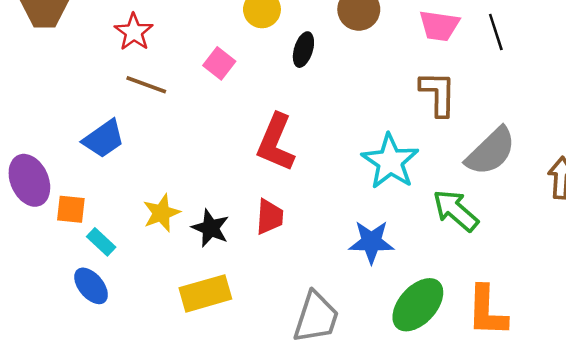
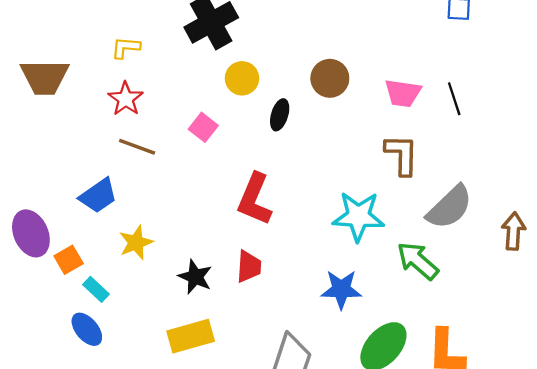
cyan star: (390, 161) -> (358, 216), turned -30
orange square: (71, 209) -> (69, 260), turned -36
yellow star: (161, 213) -> (136, 243), moved

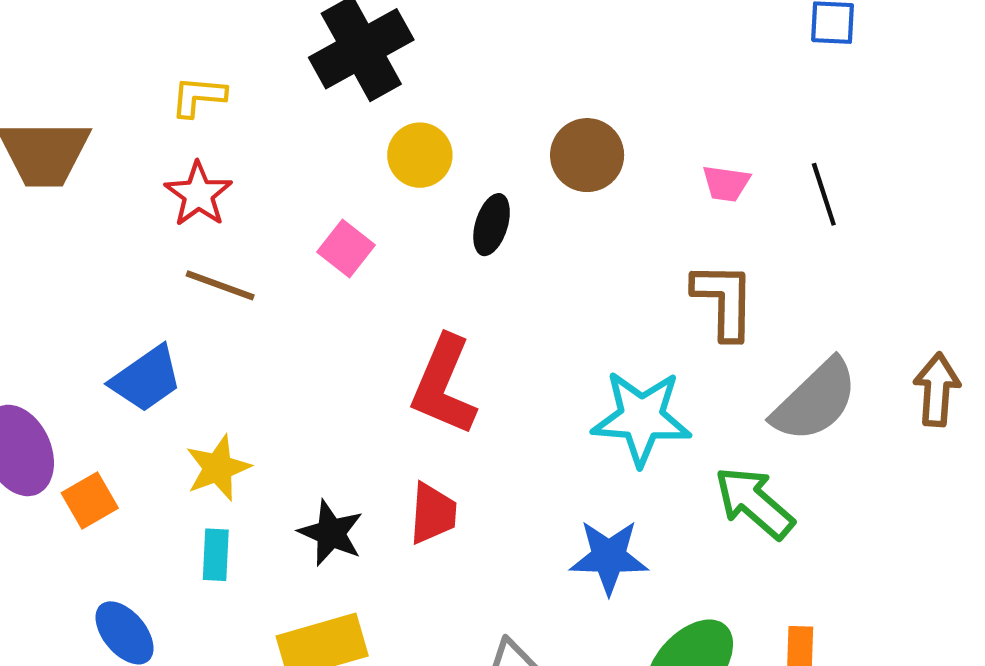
pink trapezoid: (403, 93) -> (726, 183), size x0.7
brown arrow: (513, 231) -> (937, 390), moved
cyan rectangle: (96, 289) -> (216, 555), moved, turned 50

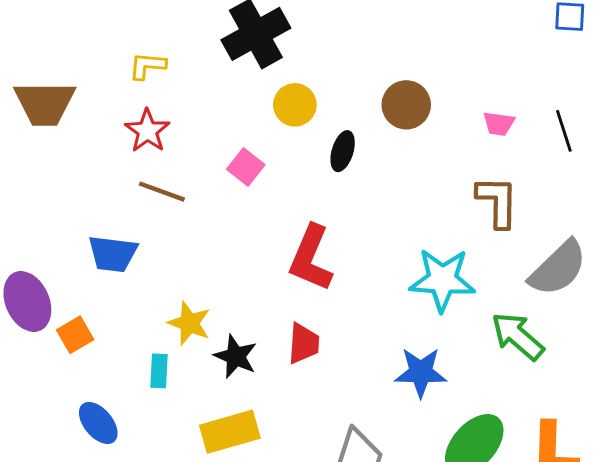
blue trapezoid: (146, 379) -> (113, 254), turned 42
yellow star: (218, 468) -> (189, 323), moved, turned -30

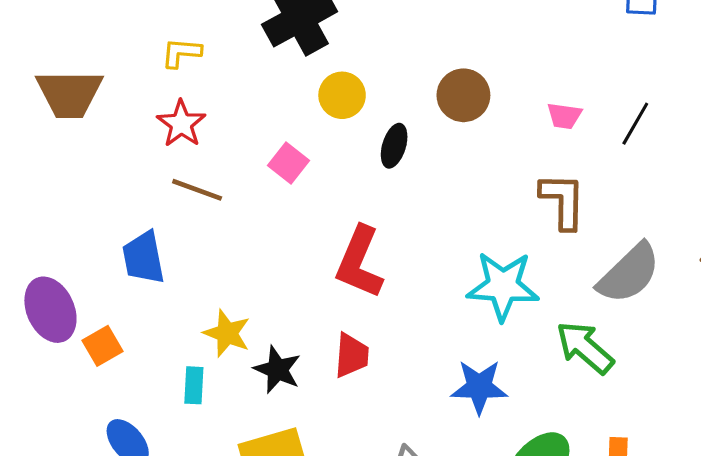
black line: (564, 131) -> (635, 124), turned 48
blue trapezoid: (113, 254) -> (143, 258), turned 72

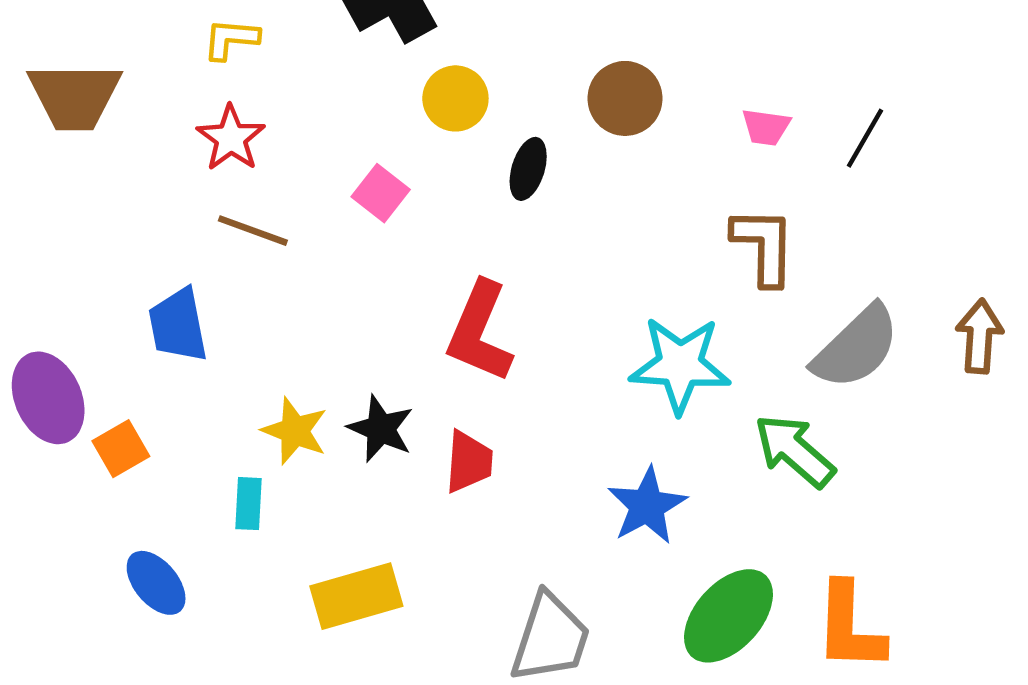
black star: (277, 370) -> (381, 429), moved
blue star: (479, 387) -> (647, 506), turned -30

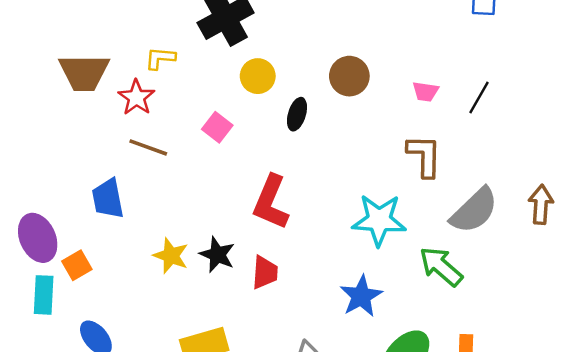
yellow L-shape: (231, 39) -> (160, 58), moved
brown trapezoid: (75, 96) -> (84, 73), moved
cyan rectangle: (249, 504) -> (44, 295), moved, size x1.4

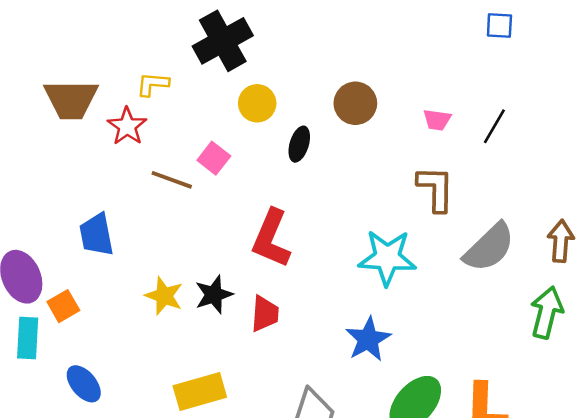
brown line: (148, 147) -> (172, 180), moved
black star: (217, 255) -> (214, 295), turned 30
green arrow: (441, 266) -> (547, 312), moved, turned 63

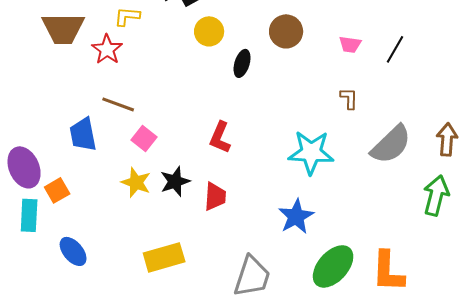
pink square: (214, 158) -> (144, 138), moved
brown line: (172, 180) -> (118, 104), moved
brown L-shape: (436, 189) -> (349, 98), size x0.6
red L-shape: (271, 238) -> (220, 137), size x0.7

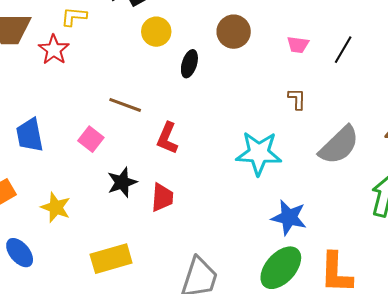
brown line: (118, 104) -> (125, 105), moved
yellow star: (136, 182) -> (56, 207), moved
blue star: (296, 216) -> (289, 217), moved, turned -30

